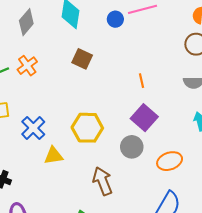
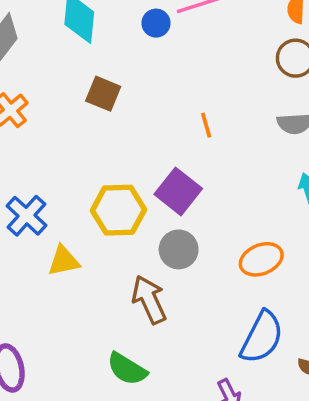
purple square: (144, 118) -> (178, 191), moved
gray circle: (132, 147) -> (179, 249), moved

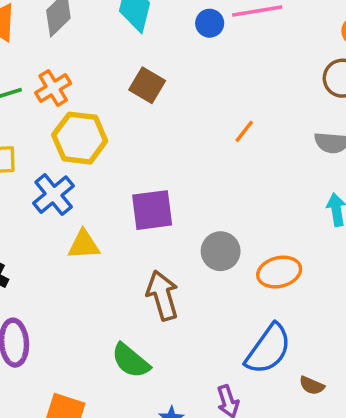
orange line: (206, 125) -> (244, 131), turned 45
purple square: (178, 191) -> (152, 210), moved, turned 36
yellow hexagon: (118, 210) -> (80, 138), moved
gray circle: (179, 249) -> (221, 251), moved

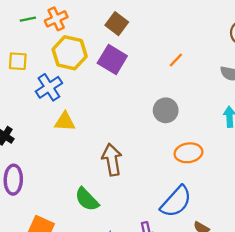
purple square: (152, 210) -> (112, 60), moved, turned 32
gray circle: (221, 251) -> (166, 110), moved

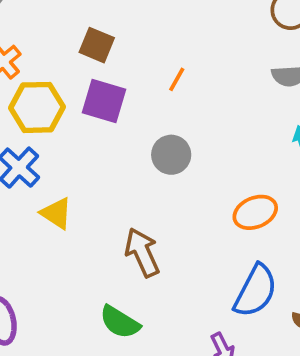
orange line: (176, 60) -> (177, 79), moved
gray circle: (166, 110) -> (171, 155), moved
yellow triangle: (65, 122) -> (56, 213), turned 45

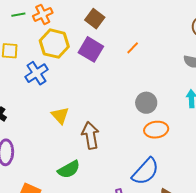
gray circle: (171, 155) -> (146, 103), moved
yellow triangle: (56, 213) -> (60, 115), moved
green semicircle: (120, 322) -> (69, 169), turned -75

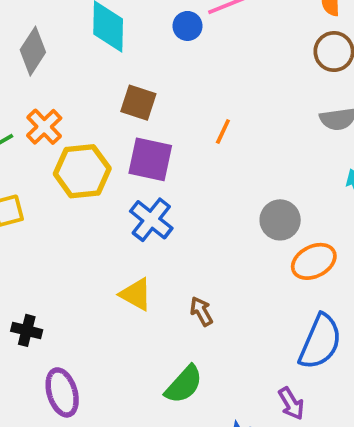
blue cross: (36, 73) -> (151, 220), moved
brown arrow: (90, 135) -> (201, 311), size x0.6

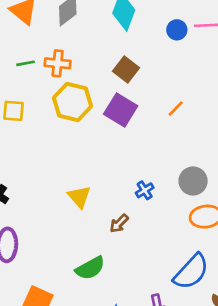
orange cross: (44, 127) -> (58, 63), turned 30
blue cross: (151, 220) -> (145, 190), moved, size x0.6
brown arrow: (201, 311) -> (119, 223), turned -126

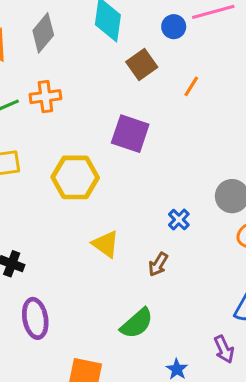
brown square: (126, 69) -> (142, 64), moved, turned 30
yellow hexagon: (72, 102) -> (75, 177), moved
orange line: (176, 109) -> (191, 86), moved

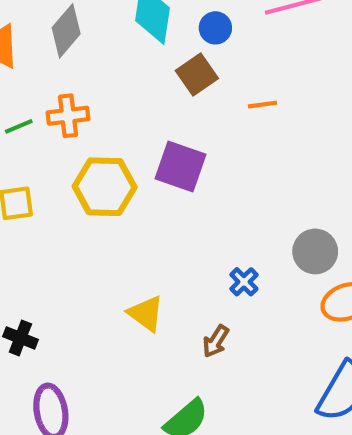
blue circle: (174, 27) -> (215, 28), moved
orange line: (191, 86) -> (263, 105), turned 50
yellow hexagon: (75, 177) -> (105, 187), moved

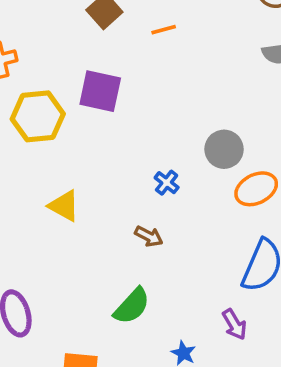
yellow triangle: (146, 313) -> (64, 206), moved
brown arrow: (216, 341) -> (149, 236), turned -88

